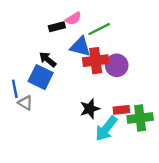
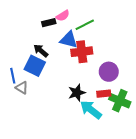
purple circle: (117, 65) -> (109, 72), moved
green cross: (140, 118) -> (120, 101), turned 30
cyan arrow: (106, 129) -> (91, 110), turned 90

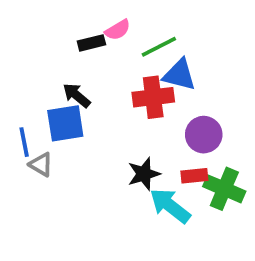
blue triangle: (69, 40) -> (179, 75), moved
blue square: (35, 66) -> (65, 123), turned -35

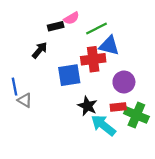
black arrow: (77, 95) -> (40, 50), moved, turned 90
blue square: (65, 123) -> (69, 75), moved
black star: (144, 174) -> (87, 106), turned -30

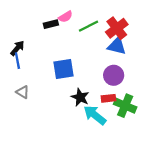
blue triangle: (109, 46) -> (117, 46), moved
black arrow: (40, 50) -> (17, 48), moved
red cross: (93, 59) -> (117, 28), moved, turned -30
blue line: (15, 87) -> (17, 61), moved

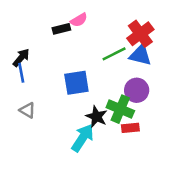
green line: (89, 26) -> (114, 54), moved
red rectangle: (108, 98) -> (130, 128), moved
green cross: (125, 106) -> (120, 109), moved
cyan arrow: (95, 115) -> (83, 138), moved, turned 85

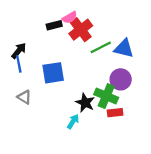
red cross: (140, 34) -> (81, 30), moved
blue square: (76, 83) -> (53, 73), moved
cyan arrow: (83, 138) -> (73, 121), size x0.6

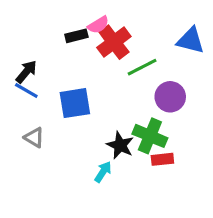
blue triangle: (124, 48) -> (191, 40), moved
blue line: (19, 64) -> (26, 91), turned -49
purple circle: (121, 79) -> (170, 97), moved

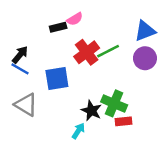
blue triangle: (191, 40) -> (145, 31), turned -35
red cross: (114, 42) -> (87, 52), moved
purple circle: (170, 97) -> (145, 58), moved
gray triangle: (34, 137) -> (26, 105), size x1.5

